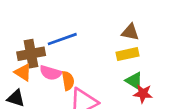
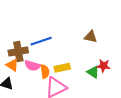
yellow rectangle: (127, 54) -> (62, 68), moved
red star: (143, 94) -> (103, 66), moved

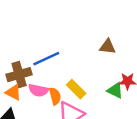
yellow rectangle: (62, 68) -> (76, 89), turned 63

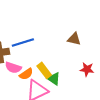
green triangle: (115, 90) -> (54, 79), moved
orange semicircle: (55, 96) -> (26, 74), turned 64

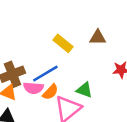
blue line: (23, 42) -> (45, 74), moved
yellow rectangle: (44, 70) -> (63, 43), moved

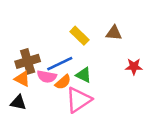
green triangle: (84, 90) -> (84, 75), moved

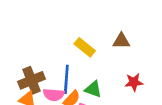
blue line: (60, 64) -> (66, 79), turned -55
red star: (134, 67) -> (134, 82), moved

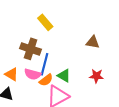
yellow rectangle: (85, 47) -> (45, 22), moved
brown cross: (31, 80) -> (31, 49), moved, turned 30

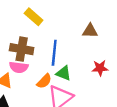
blue line: (45, 64) -> (54, 53), moved
pink semicircle: (33, 74) -> (19, 67), moved

